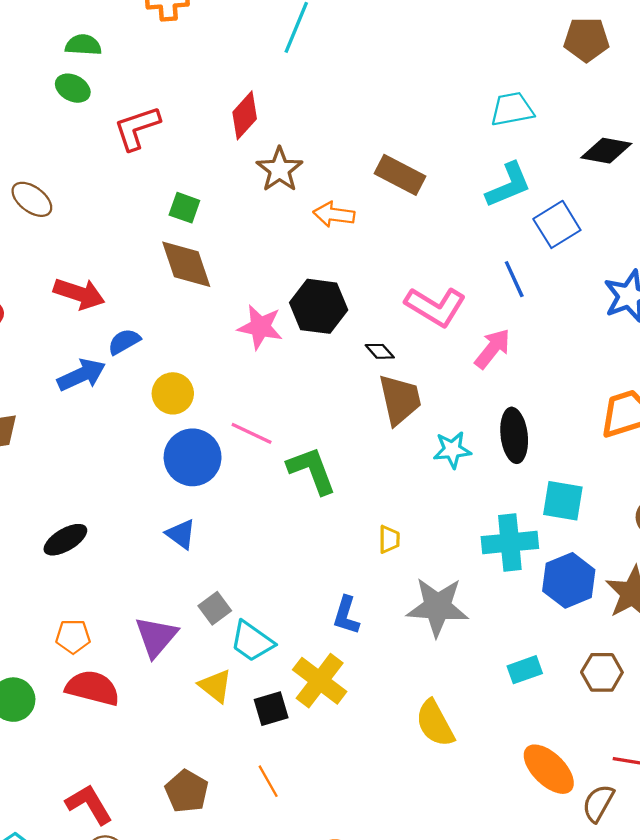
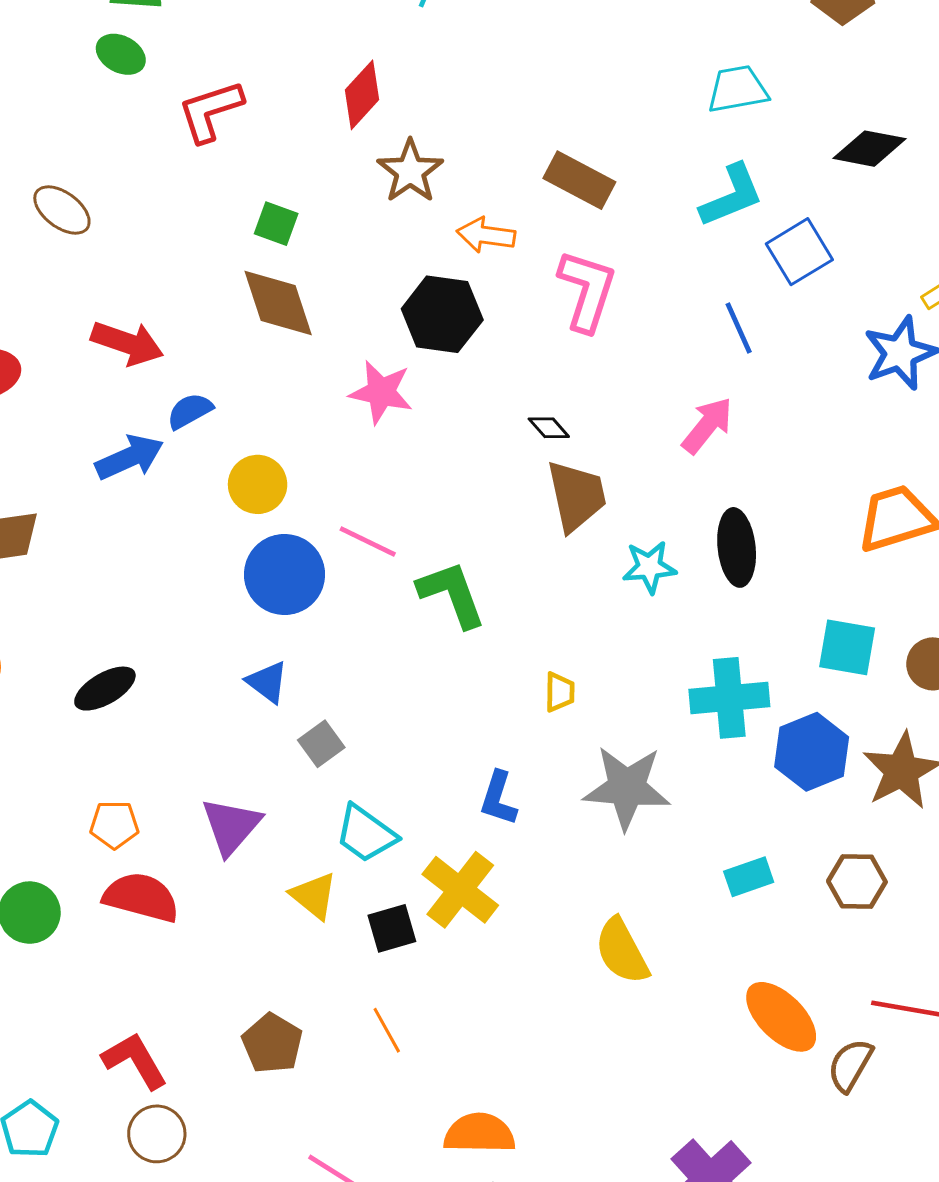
black hexagon: (319, 306) -> (442, 314), moved
pink L-shape: (435, 307) -> (587, 291), moved, turned -104
cyan square: (563, 501) -> (847, 647), moved
gray square: (215, 608) -> (321, 744), moved

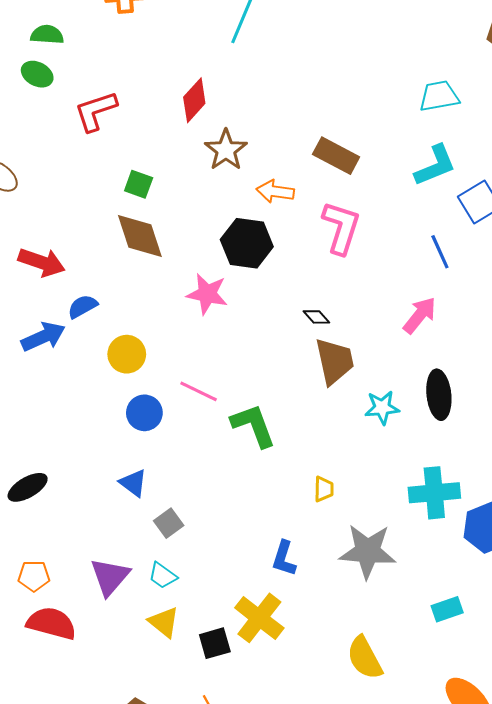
blue circle: (284, 574) -> (144, 413), size x0.7
cyan trapezoid: (366, 834) -> (163, 576), moved, size x0.7

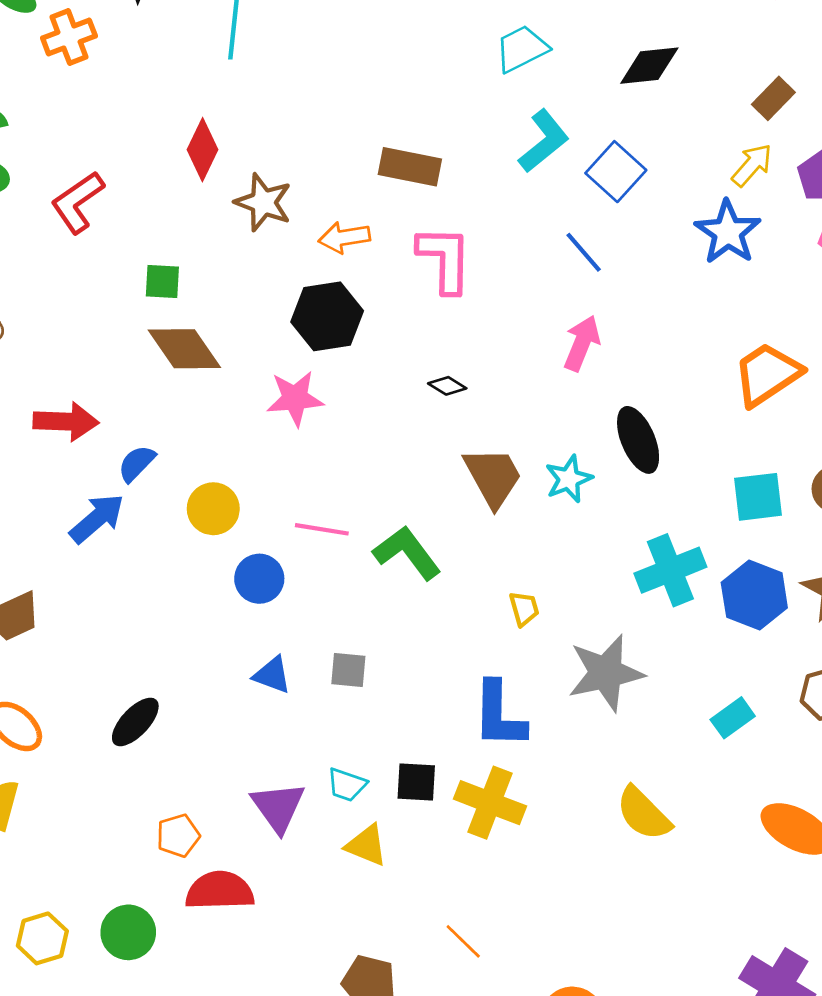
brown trapezoid: (335, 361) -> (493, 477), moved
gray square: (169, 523) -> (348, 670), moved, turned -32
blue L-shape: (284, 558) -> (499, 715), size x1.5
black square: (215, 643) -> (416, 782), moved, turned 36

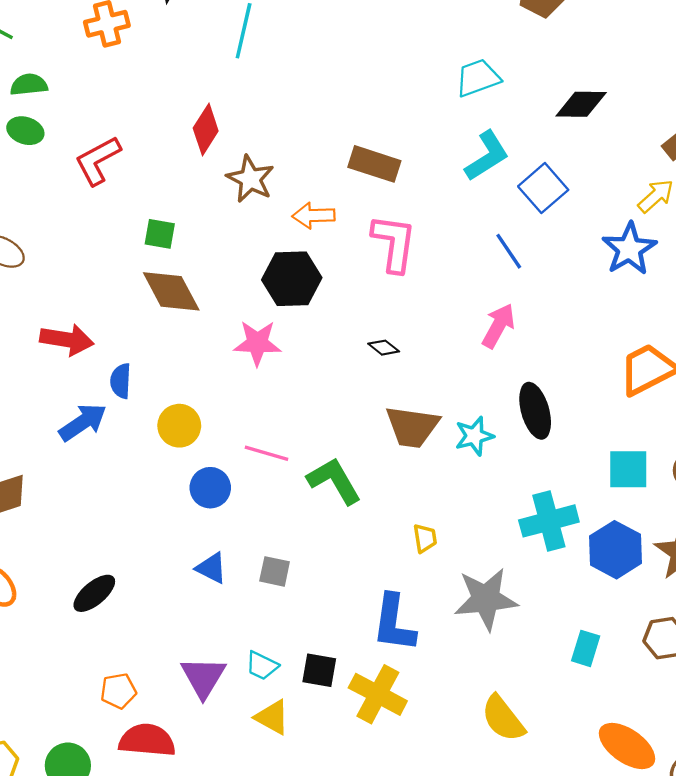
blue semicircle: (137, 463) -> (121, 381), turned -48
brown trapezoid: (493, 477) -> (412, 427), turned 120
cyan rectangle: (733, 718) -> (586, 648), turned -44

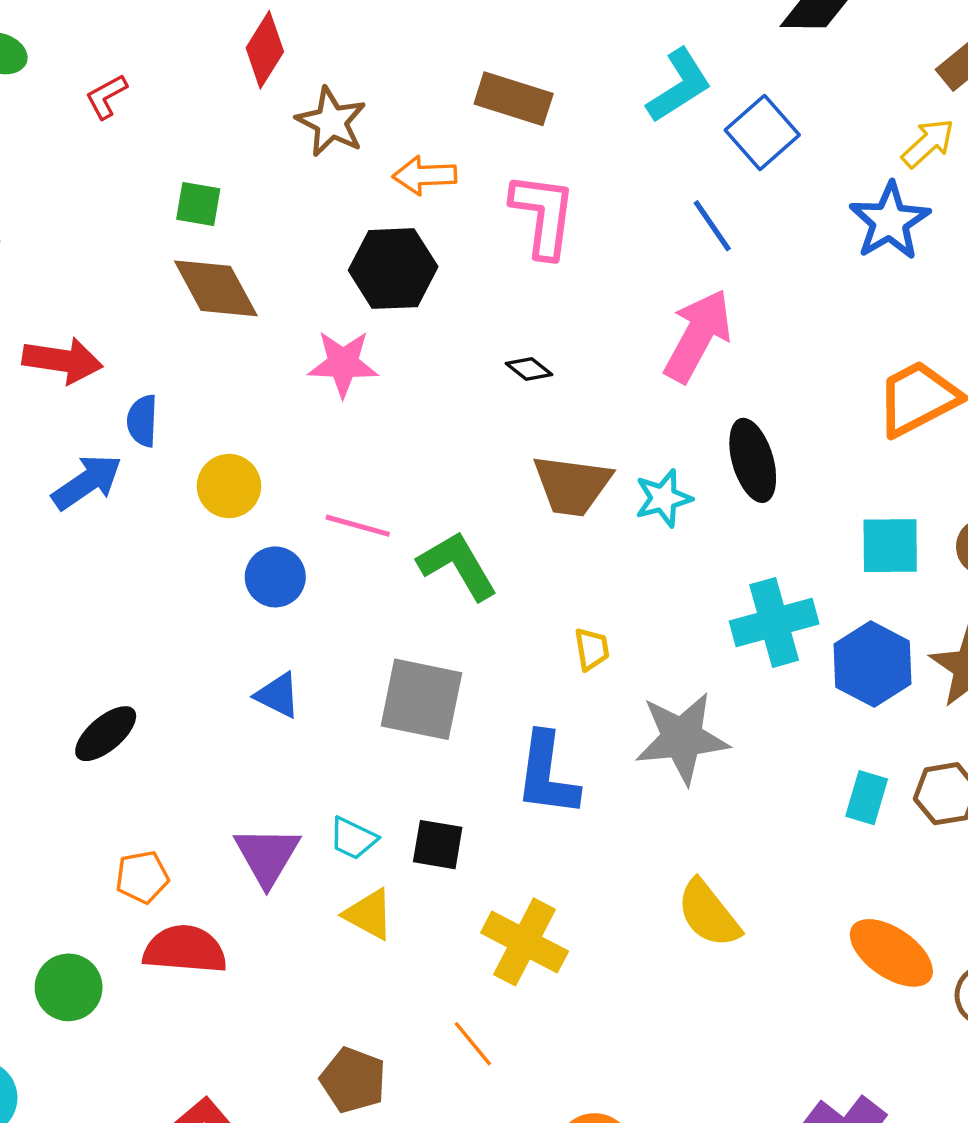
red L-shape: (98, 160) -> (106, 96), size x0.6
pink arrow: (498, 326) -> (698, 336), size x1.4
gray square: (275, 571) -> (421, 699), moved, size x1.8
cyan rectangle: (586, 648) -> (867, 798), moved
yellow cross: (378, 694) -> (525, 942), moved

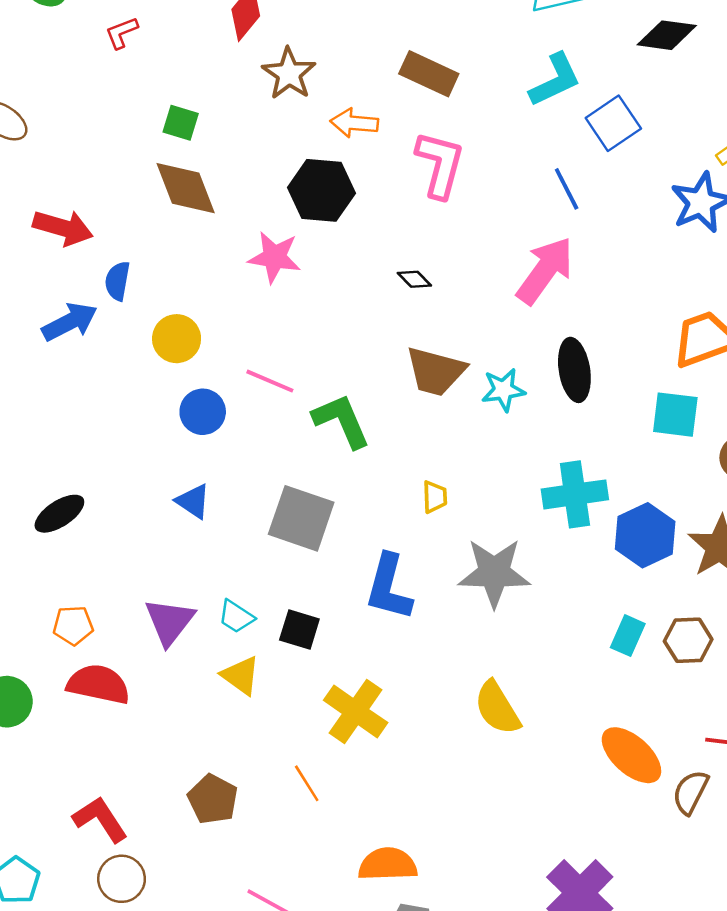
cyan square: (890, 546) -> (675, 415), moved

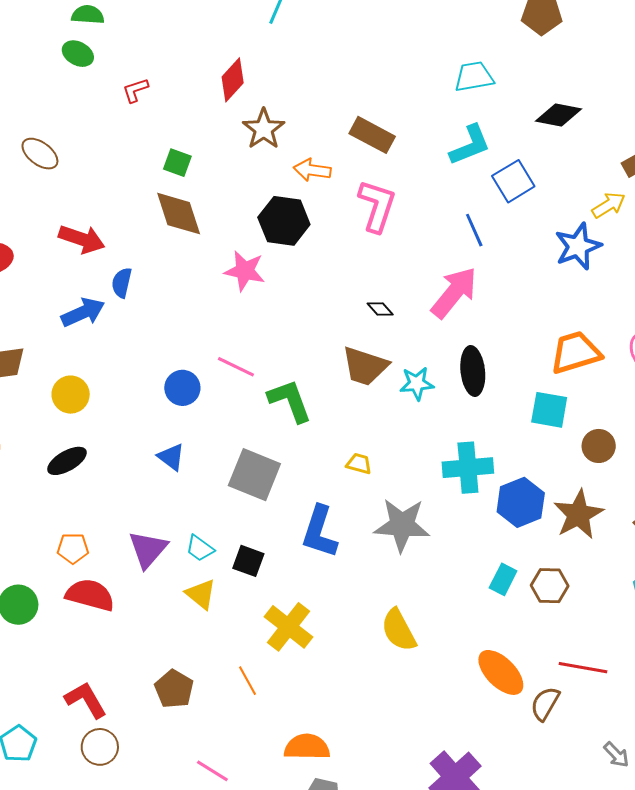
black diamond: (414, 279) -> (380, 309), moved
yellow circle: (177, 339) -> (71, 395), moved
yellow trapezoid: (435, 497) -> (359, 464), turned -76

